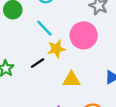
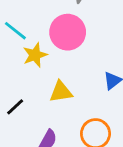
black line: (38, 63) -> (15, 107), moved

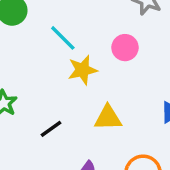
pink circle: (68, 32) -> (125, 48), size x0.6

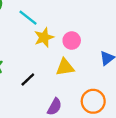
pink circle: (125, 48) -> (72, 41), moved

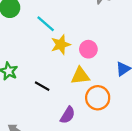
black line: (28, 79) -> (42, 86), turned 70
orange circle: (93, 101) -> (98, 98), moved

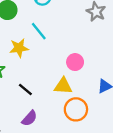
yellow star: (61, 45) -> (19, 48), moved
purple semicircle: (68, 115) -> (29, 118), moved

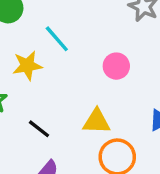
pink circle: (75, 62) -> (116, 66), moved

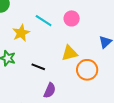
cyan line: (57, 39) -> (44, 21), moved

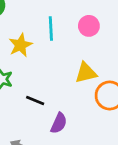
cyan line: (44, 21) -> (51, 29), turned 54
black line: (38, 67) -> (35, 100), moved

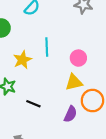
pink circle: (89, 26) -> (78, 58), moved
purple semicircle: (59, 123) -> (70, 114), moved

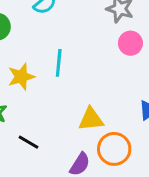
pink circle: (78, 58) -> (130, 43), moved

